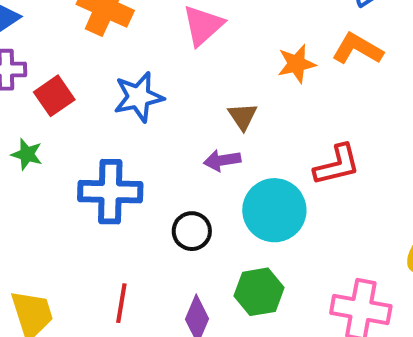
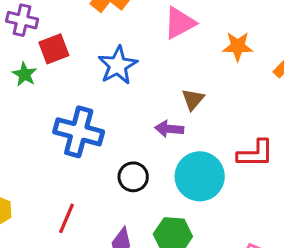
orange star: (296, 64) -> (238, 46), moved
blue star: (139, 97) -> (118, 65), turned -30
green star: (27, 154) -> (25, 74), moved

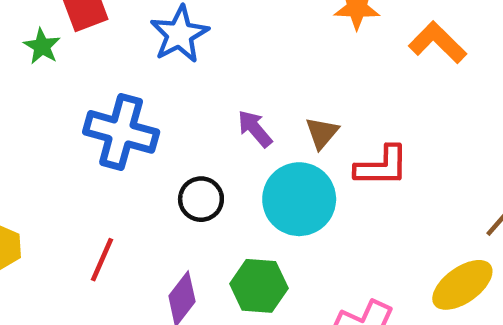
brown triangle: (193, 99) -> (322, 133), moved
purple arrow: (169, 129) -> (255, 129), turned 44

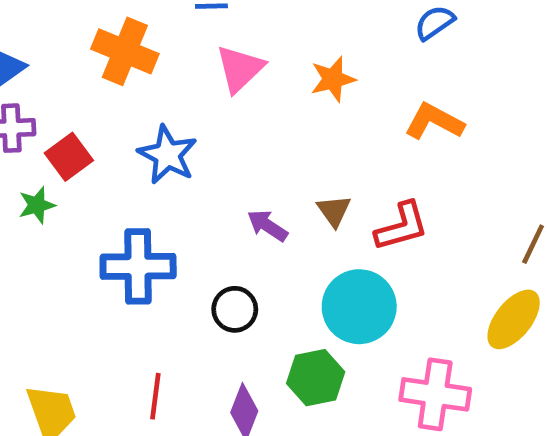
orange L-shape: (438, 42) -> (434, 122), moved
green star: (42, 46) -> (37, 205), turned -30
cyan circle: (299, 199) -> (359, 307), moved

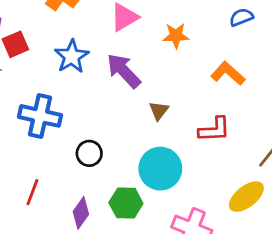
purple arrow: (267, 226) -> (124, 71), moved, size x1.6
red L-shape: (402, 226) -> (214, 130), moved

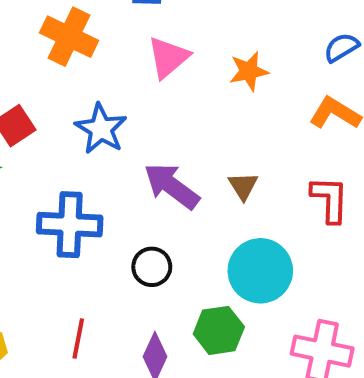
blue semicircle: (241, 17) -> (341, 47), moved
purple arrow: (124, 71) -> (172, 186), moved
red L-shape: (214, 130) -> (330, 199), turned -76

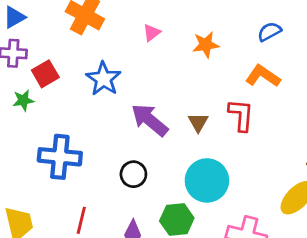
pink triangle: (168, 57) -> (152, 33), size x0.6
red L-shape: (330, 199) -> (241, 115), moved
blue cross: (70, 225) -> (60, 157), moved

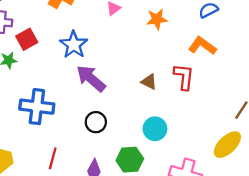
purple arrow: (150, 120) -> (91, 78), moved
brown triangle: (198, 122) -> (149, 82), turned -36
cyan circle: (207, 180) -> (155, 129), size x0.7

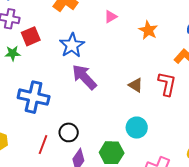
orange star: (157, 19) -> (148, 30), turned 30
black circle: (96, 122) -> (69, 132), moved

